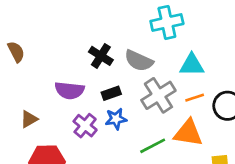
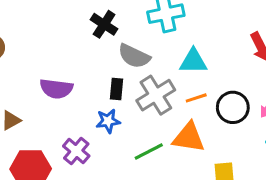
black cross: (101, 56) -> (104, 24), moved
black rectangle: (111, 93) -> (117, 89), moved, turned -66
purple cross: (85, 126) -> (76, 151), moved

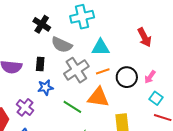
black rectangle: (117, 89) -> (40, 64), moved
green line: (149, 151) -> (72, 107), turned 60

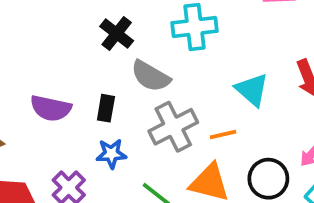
cyan triangle: (100, 47) -> (252, 90), moved, turned 36
black circle: (127, 77) -> (268, 179), moved

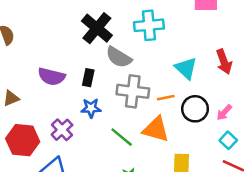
black cross: (117, 34) -> (97, 28), size x1.4
gray cross: (173, 127) -> (133, 91), turned 32
black circle: (268, 179) -> (195, 109), moved

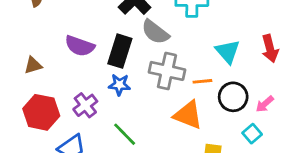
black rectangle: (88, 78) -> (120, 51), size x1.6
green line: (122, 137) -> (125, 134), moved
cyan square: (228, 140) -> (252, 134), moved

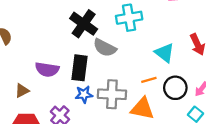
brown triangle: (33, 65) -> (22, 91), moved
gray cross: (167, 71) -> (112, 94), moved

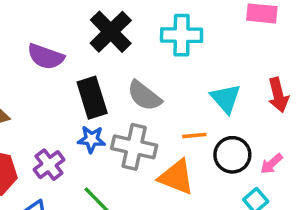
gray semicircle: (105, 48) -> (144, 96), moved
black rectangle: (79, 68) -> (92, 98), turned -35
purple semicircle: (47, 69) -> (46, 57), moved

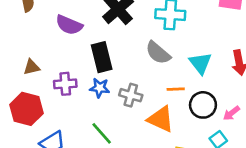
gray semicircle: (144, 96) -> (158, 53), moved
gray cross: (134, 147) -> (131, 95), size x0.7
purple cross: (49, 165) -> (65, 84), moved, turned 30

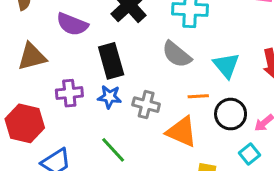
brown triangle: (32, 67) -> (32, 57), moved, size x1.5

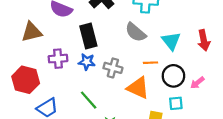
cyan square: (249, 154) -> (176, 103), moved, turned 32

